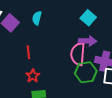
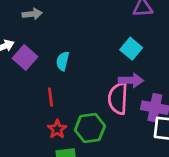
cyan semicircle: (37, 18) -> (63, 61), moved
green hexagon: (86, 72) -> (90, 128), moved

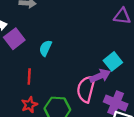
cyan square: (131, 49) -> (113, 61), moved
purple arrow: (131, 80) -> (100, 76), turned -36

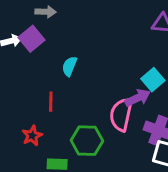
purple square: (14, 39) -> (32, 39), moved
red star: (29, 105) -> (32, 136), moved

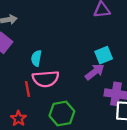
cyan square: (153, 80) -> (104, 55), turned 30
pink semicircle: (121, 114) -> (46, 79), moved, turned -95

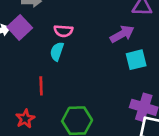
purple arrow: (95, 72) -> (122, 34), moved
pink semicircle: (46, 79) -> (63, 31), moved, size x0.6

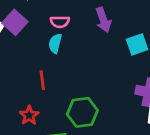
purple arrow: (122, 34) -> (103, 20), moved, turned 105

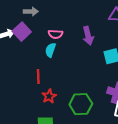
green hexagon: (82, 112) -> (81, 104), moved
red star: (29, 115) -> (49, 96), moved

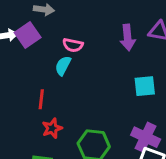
purple arrow: (88, 36) -> (128, 37), moved

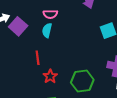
purple square: (28, 35) -> (18, 26), moved

